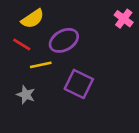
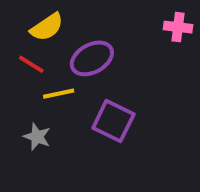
pink cross: (124, 19) -> (178, 27), turned -30

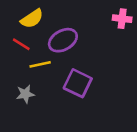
gray star: (37, 137) -> (25, 94), turned -30

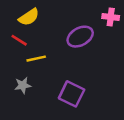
purple ellipse: (63, 40) -> (80, 37), moved
purple square: (78, 83) -> (72, 94), moved

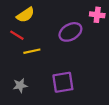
gray star: (23, 85) -> (20, 85), moved
purple square: (72, 94) -> (63, 82), turned -35

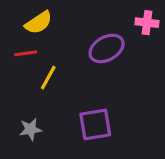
red line: (17, 35) -> (26, 53), turned -40
yellow line: (32, 51) -> (48, 78), turned -49

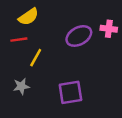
pink cross: (147, 23) -> (109, 29), moved
gray star: (31, 129) -> (21, 86), moved

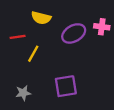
yellow semicircle: (28, 17) -> (41, 18), moved, turned 48
gray star: (21, 86) -> (23, 93), moved

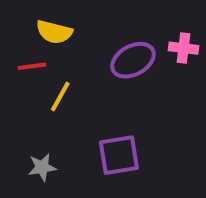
yellow semicircle: (41, 18) -> (54, 32), moved

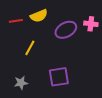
yellow semicircle: (54, 32) -> (39, 16), moved, turned -36
red line: (32, 66) -> (16, 21), moved

